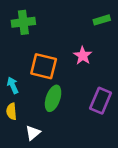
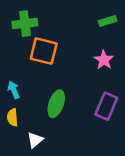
pink star: (83, 56) -> (104, 60), moved
orange square: (44, 66) -> (44, 51), moved

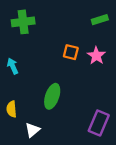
orange square: (44, 51) -> (71, 52), moved, size x0.6
cyan arrow: (14, 90) -> (13, 66), moved
purple rectangle: (106, 106) -> (99, 123), moved

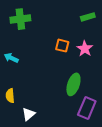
cyan arrow: (13, 66) -> (11, 58), turned -40
green ellipse: (52, 96) -> (73, 84), moved

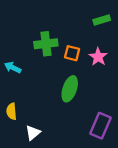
green cross: (20, 19) -> (46, 44), moved
green ellipse: (73, 84) -> (70, 89), moved

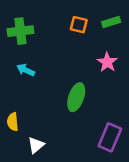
green cross: (46, 44) -> (20, 31), moved
orange square: (72, 53) -> (79, 25), moved
cyan arrow: (13, 67) -> (26, 70), moved

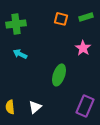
yellow semicircle: (13, 122) -> (10, 107), moved
white triangle: (36, 145) -> (35, 107), moved

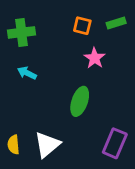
pink star: (83, 48) -> (95, 58), moved
white triangle: (35, 107) -> (47, 145), size x1.5

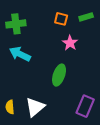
cyan arrow: (27, 73) -> (20, 54), size x1.5

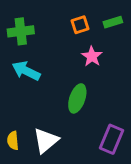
orange square: (61, 19) -> (80, 25), turned -32

